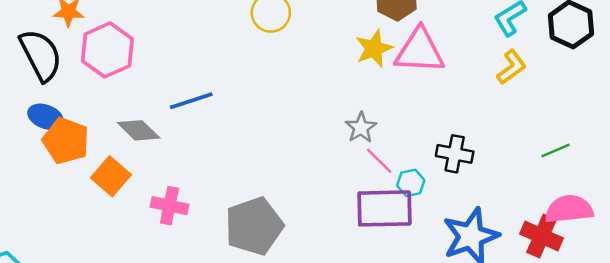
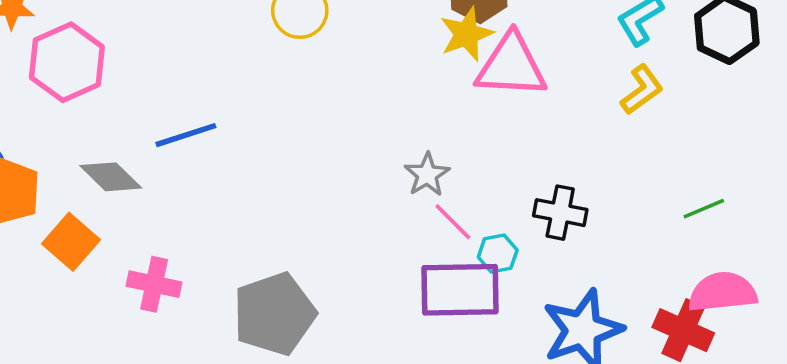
yellow star: (374, 49) -> (466, 34), moved

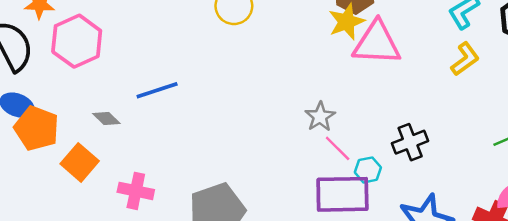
gray diamond: (111, 177) -> (106, 118), size x0.7
black cross: (560, 213) -> (410, 142), turned -32

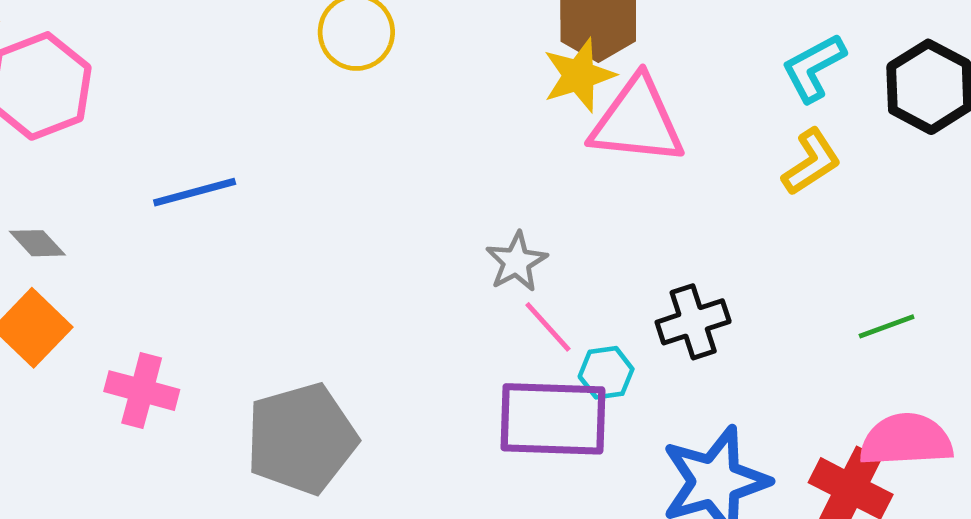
gray diamond: (106, 118) -> (37, 243), moved

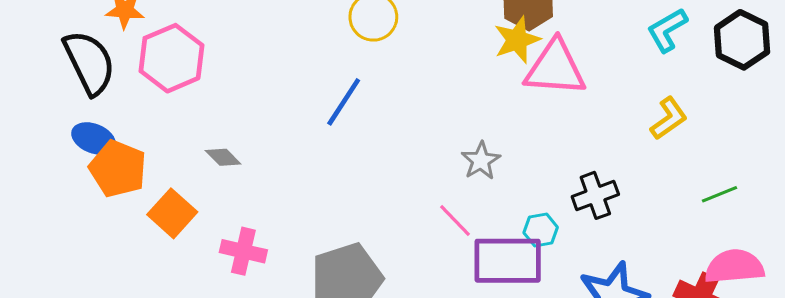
yellow L-shape: (811, 162) -> (669, 118), moved
blue line: (195, 192) -> (344, 102), moved, turned -40
gray diamond: (37, 243) -> (223, 157), moved
pink line: (548, 327) -> (455, 221), moved

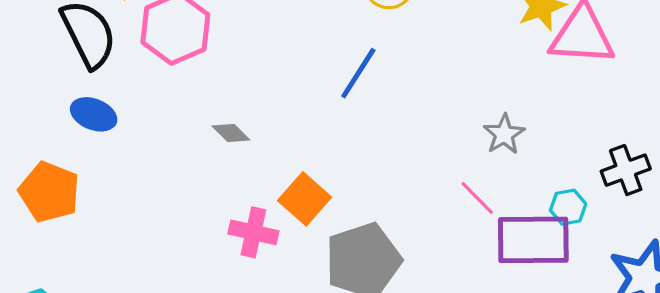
orange pentagon: (118, 169) -> (49, 192), moved
orange square: (172, 213) -> (305, 199), moved

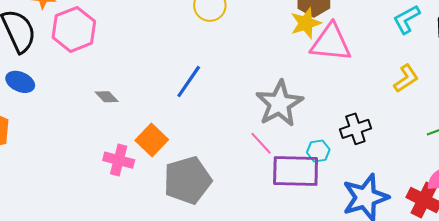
blue line: (358, 73) -> (189, 81), moved
gray star: (504, 134) -> (279, 104), size x1.8

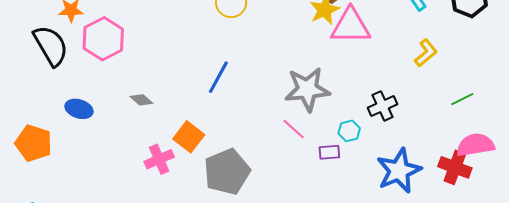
blue ellipse: (20, 82) -> (79, 109), moved
gray star: (279, 104) -> (307, 89), turned 30
pink cross: (119, 160) -> (159, 159), turned -32
purple rectangle: (296, 171) -> (329, 152), size x0.5

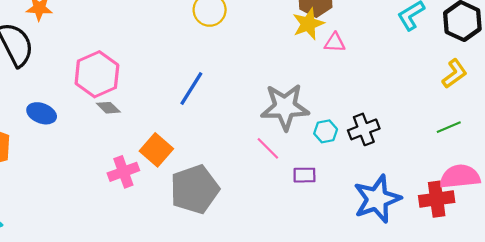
pink triangle: (350, 26) -> (335, 43), size x0.5
pink hexagon: (103, 39) -> (97, 74), moved
yellow L-shape: (426, 53) -> (455, 74), moved
cyan hexagon: (349, 131) -> (326, 131), moved
red cross: (455, 167) -> (437, 199), turned -32

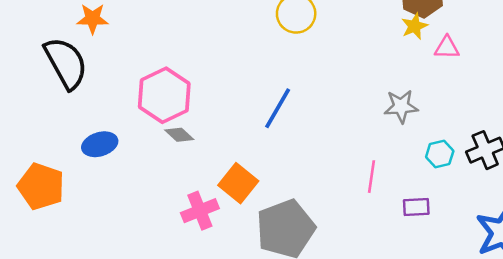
yellow star: (308, 24) -> (414, 26), size x0.7
gray star: (285, 107) -> (401, 106), moved, size x0.6
blue ellipse: (42, 113) -> (100, 144), turned -36
pink line: (268, 148) -> (372, 177), turned 55

